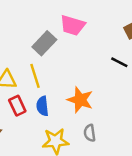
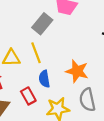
red rectangle: (17, 106) -> (28, 96), moved
gray semicircle: (90, 133) -> (87, 100), size x1.5

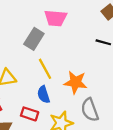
yellow line: (36, 53) -> (45, 69), moved
red rectangle: (28, 96) -> (30, 114), turned -35

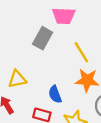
yellow line: (45, 69) -> (81, 52), moved

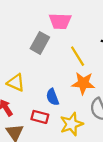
yellow triangle: (17, 79) -> (16, 83), turned 36

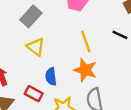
gray rectangle: (40, 43) -> (31, 16), moved
yellow triangle: (16, 83) -> (36, 47), moved

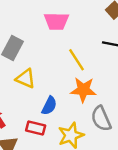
blue semicircle: (51, 77) -> (49, 106), turned -132

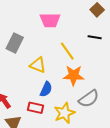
yellow triangle: (26, 79) -> (38, 65), moved
gray semicircle: (101, 119) -> (89, 99), turned -100

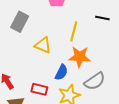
yellow line: (67, 51) -> (74, 31), turned 48
blue semicircle: (46, 89) -> (61, 72), moved

